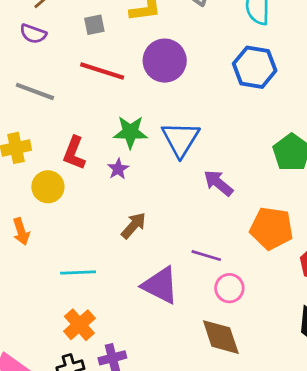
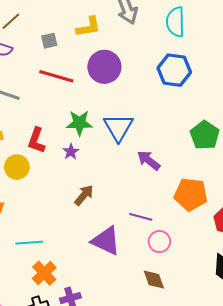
cyan line: (78, 273) -> (29, 243), moved
brown diamond: (221, 337) -> (154, 280), size x0.7

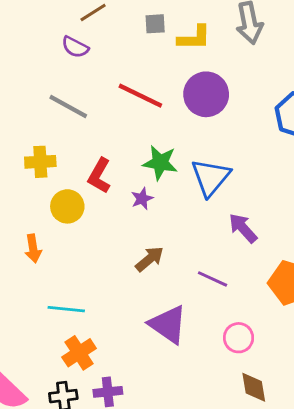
gray square: (49, 41) -> (155, 24), moved
purple line: (141, 217) -> (212, 279), moved
brown diamond: (154, 280) -> (254, 387), moved

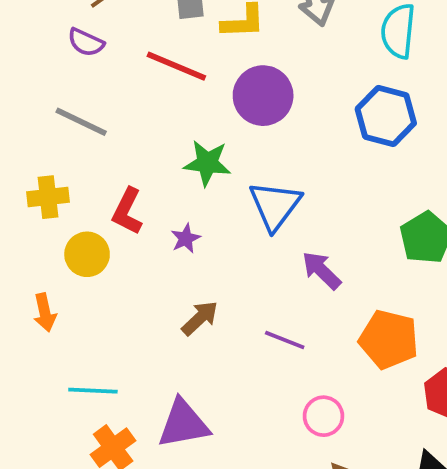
red line: (140, 96) -> (176, 66), moved
green star: (160, 163) -> (207, 163), moved
purple triangle: (168, 324) -> (183, 424), moved, turned -42

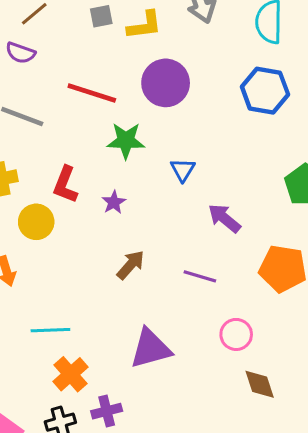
red line: (176, 66) -> (92, 93), moved
blue triangle: (275, 205) -> (183, 170), size x0.6
purple triangle: (183, 424) -> (151, 348), moved

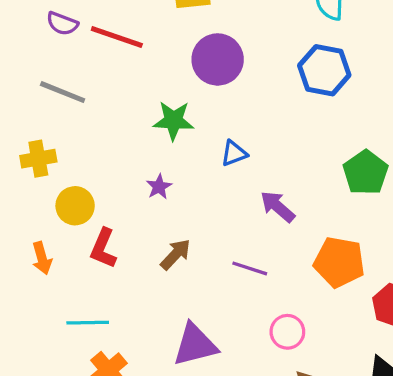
red line: (92, 93) -> (117, 37), moved
blue triangle: (183, 170) -> (234, 153), turned 36
red L-shape: (65, 185) -> (103, 248), moved

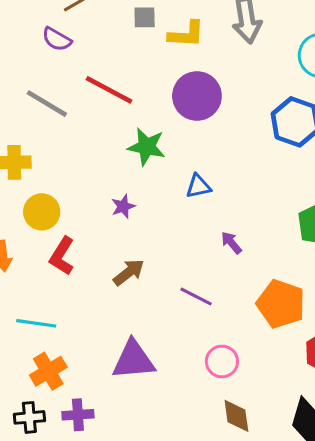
red line: (117, 37) -> (109, 90), moved
purple arrow: (278, 207) -> (231, 243), size x0.7

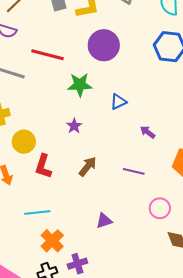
purple triangle: (133, 360) -> (104, 221), size x0.6

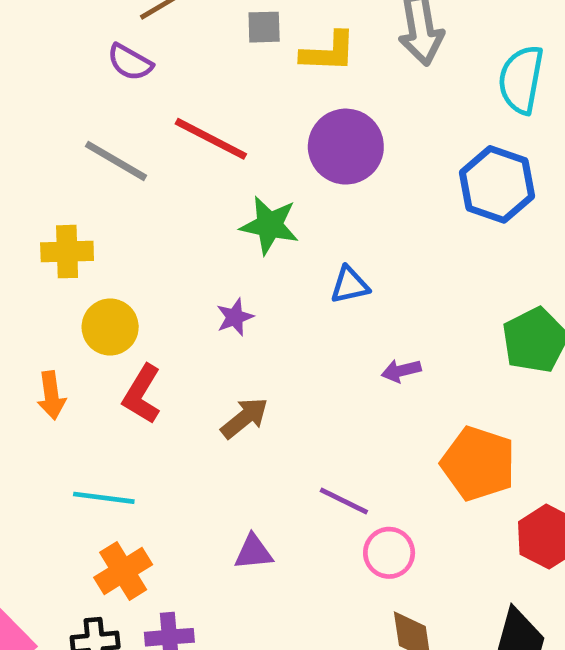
purple arrow: (148, 132) -> (401, 371), turned -63
purple line: (134, 171) -> (344, 501), moved

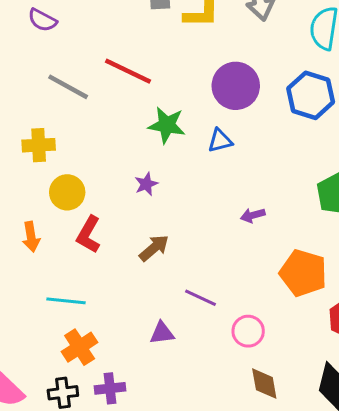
purple semicircle: (130, 62) -> (42, 20), moved
purple circle: (346, 147) -> (236, 86), moved
blue triangle: (350, 285) -> (220, 141), moved
purple line: (344, 501) -> (201, 298), moved

